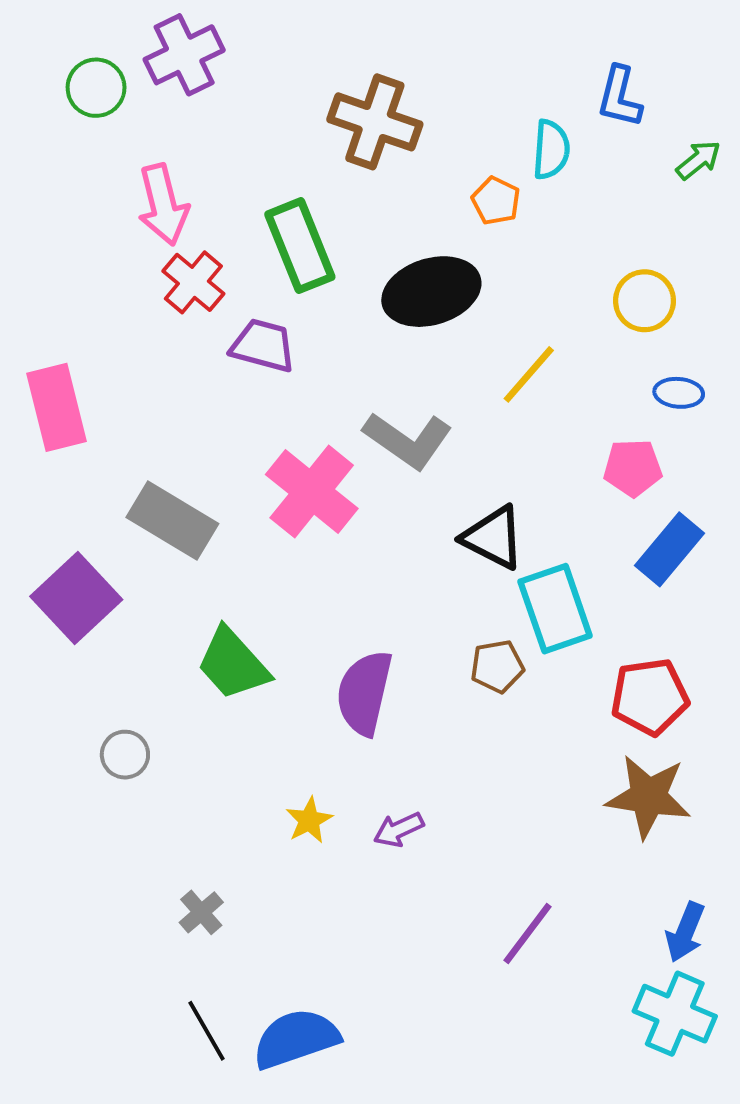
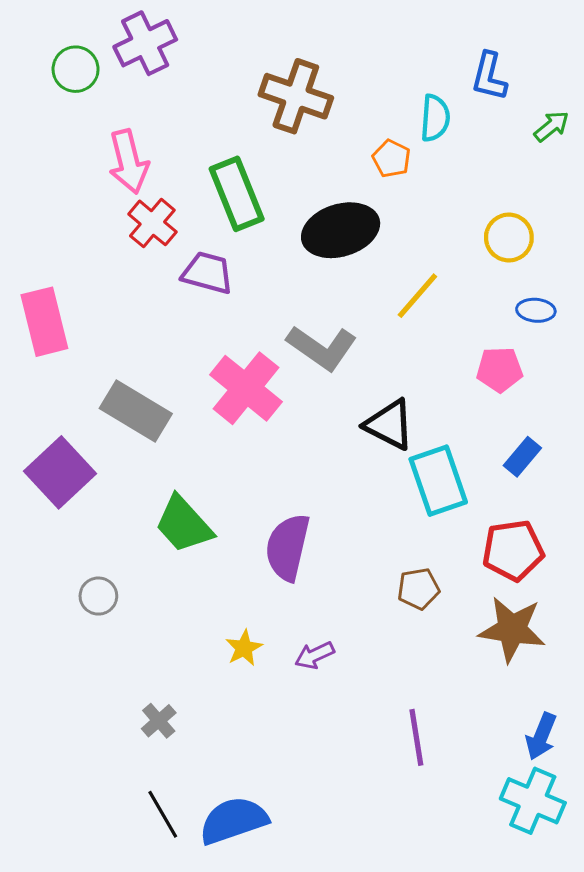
blue rectangle: (669, 549) -> (522, 457), moved, size x0.7
brown pentagon: (497, 666) -> (418, 589), moved
purple line: (527, 933) -> (416, 737), turned -46

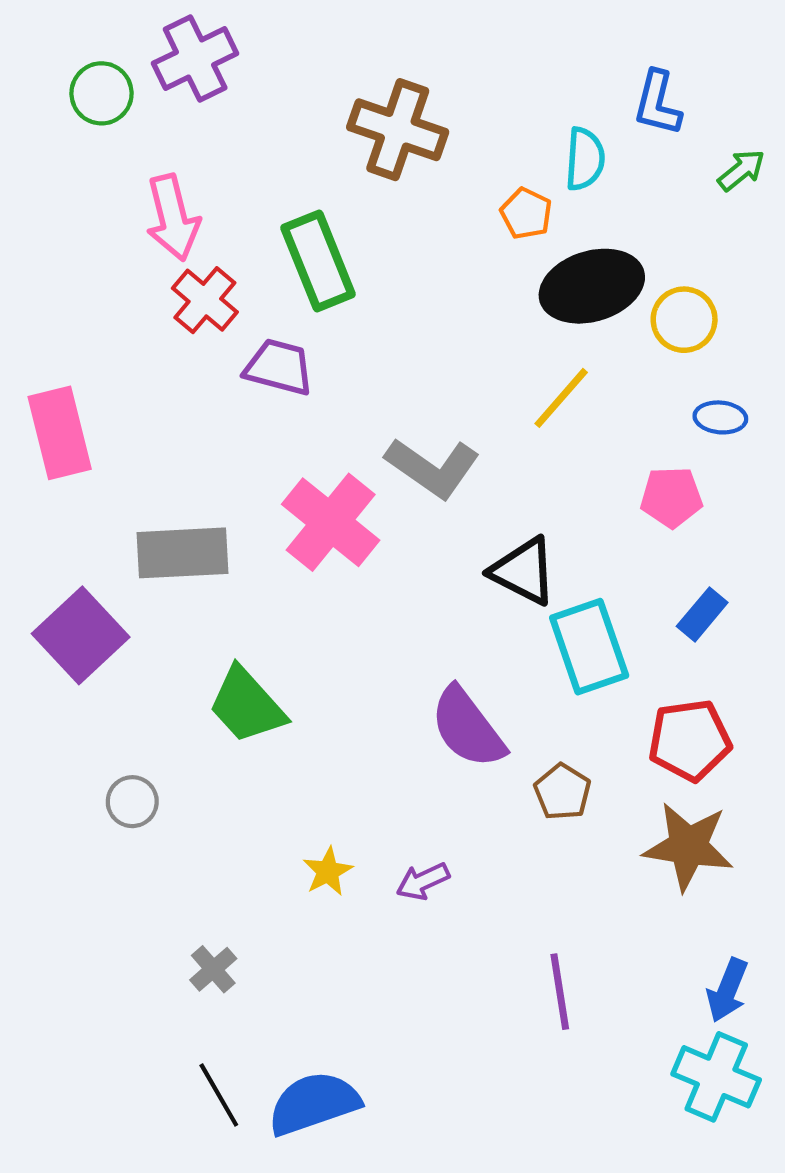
black ellipse: (341, 230) -> (592, 286), moved
gray rectangle: (136, 411) -> (183, 553), turned -34
purple semicircle: (288, 547) -> (468, 728), moved, turned -50
brown pentagon: (418, 589) -> (563, 792), turned -30

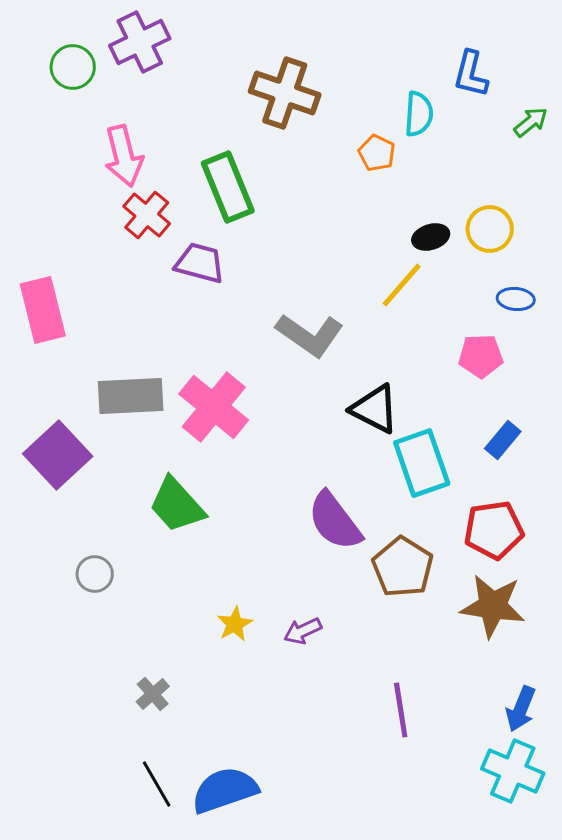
black ellipse: (592, 286) -> (431, 237), moved, size x0.5
pink cross: (331, 522) -> (214, 407), moved
brown pentagon: (563, 792) -> (403, 567), size x1.5

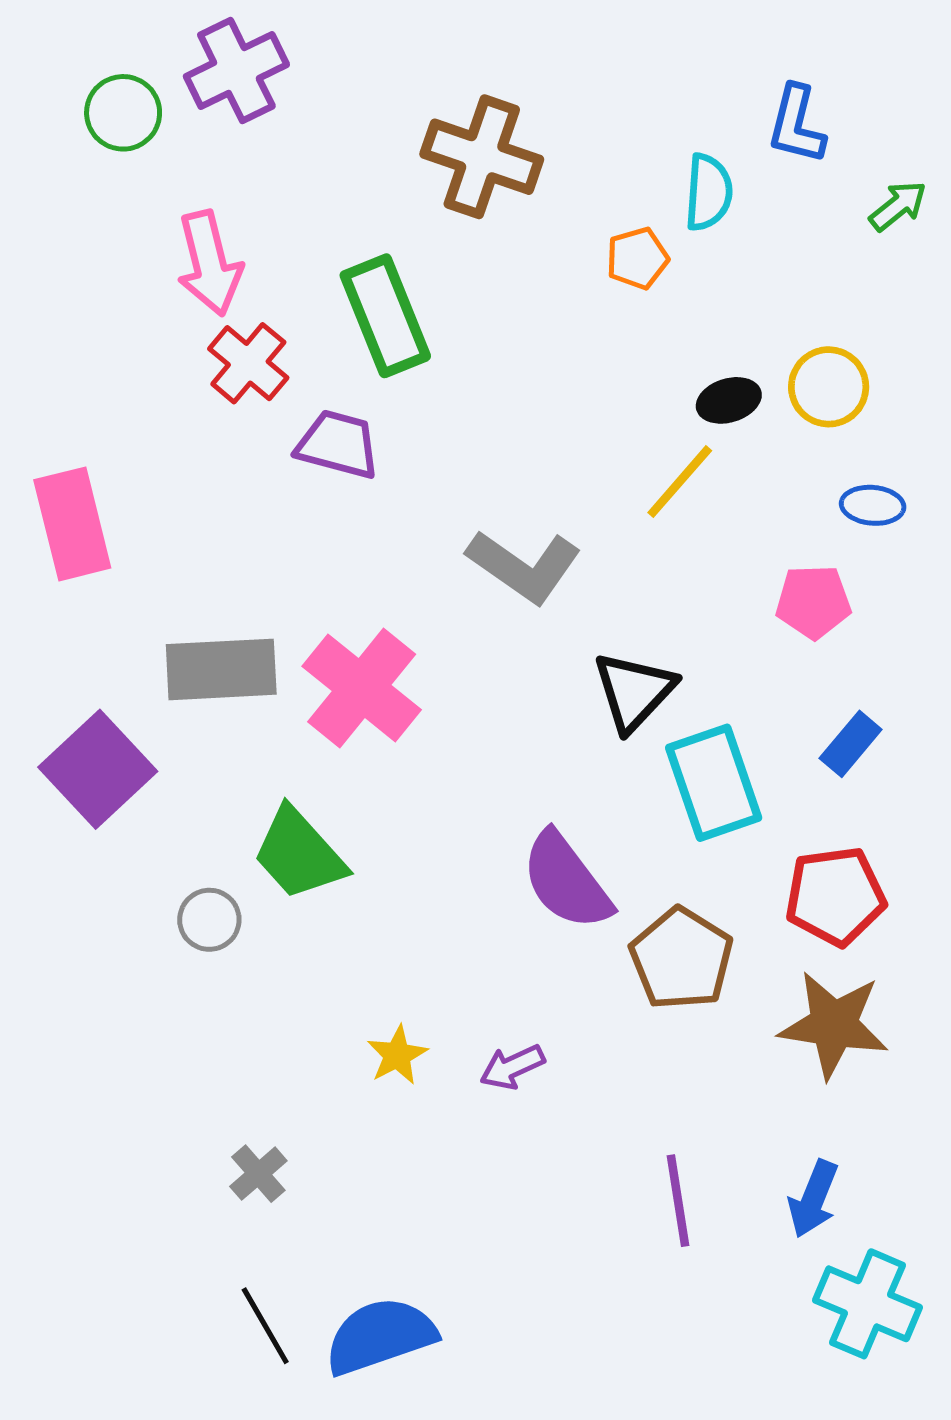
orange pentagon: (377, 153) -> (637, 258), turned 30
black triangle: (375, 409) -> (634, 691), turned 46
gray circle: (95, 574) -> (209, 920), moved
blue arrow: (521, 709) -> (813, 1199), moved

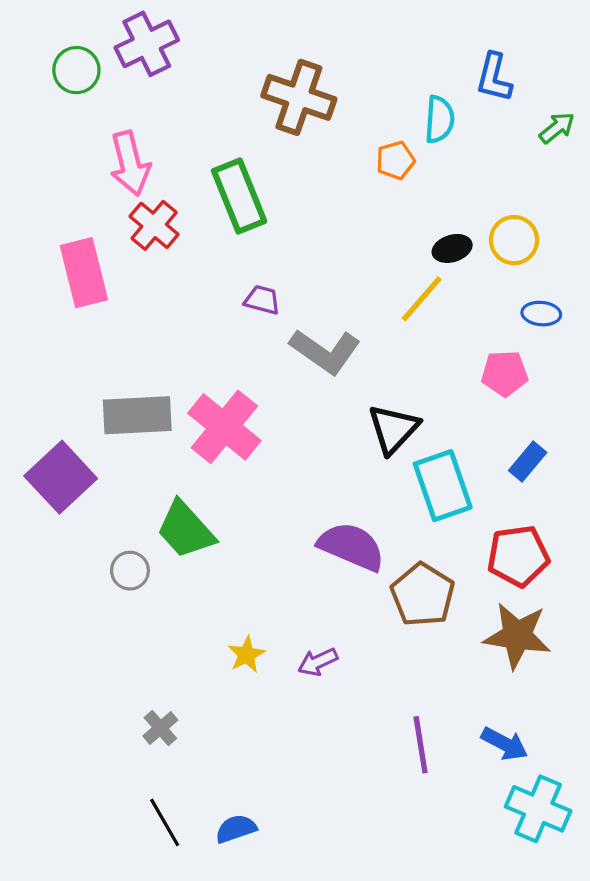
purple trapezoid: (338, 444) -> (262, 300), moved, size x0.7
pink rectangle: (72, 524) -> (84, 273), moved
purple semicircle: (566, 881) -> (351, 546), turned 150
blue arrow: (813, 1199) -> (505, 744), turned -84
blue semicircle: (380, 1336) -> (236, 829), size x0.6

